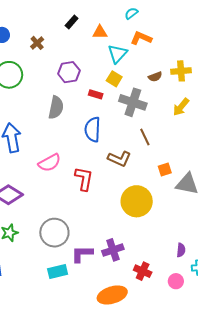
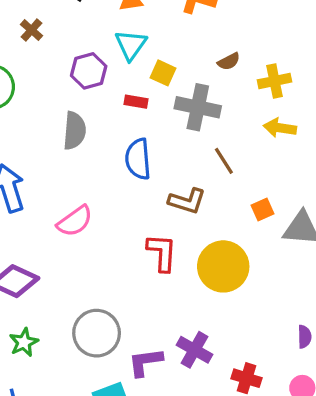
cyan triangle: (117, 54) -> (131, 45), moved
yellow cross: (181, 71) -> (275, 81), moved
yellow arrow: (181, 107) -> (280, 128), moved, turned 66
red L-shape: (84, 179) -> (162, 253), moved
purple cross: (113, 250) -> (195, 350), turned -35

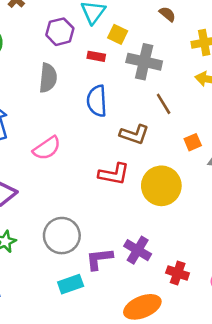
brown semicircle: (229, 61) -> (167, 14), moved, turned -114
red L-shape: (162, 253) -> (114, 174), turned 96

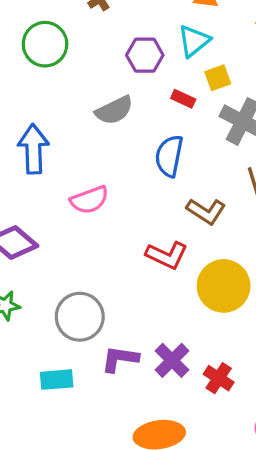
yellow square: (118, 34) -> (218, 78), turned 30
gray semicircle: (48, 78) -> (114, 110), turned 44
red cross: (178, 273) -> (219, 378), moved
cyan rectangle: (71, 284) -> (57, 380), moved

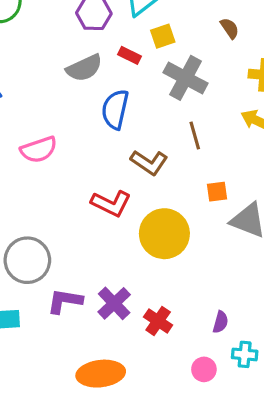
gray semicircle: (114, 110) -> (84, 68), moved

